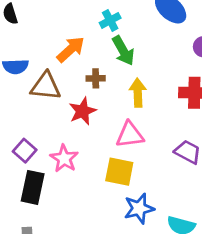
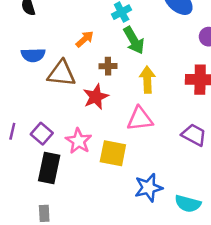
orange arrow: (71, 49) -> (85, 39), size x0.7
yellow square: (119, 172) -> (113, 153), moved

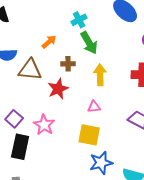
pink triangle: (140, 119) -> (94, 107), size x0.6
yellow square: (113, 153) -> (89, 135), moved

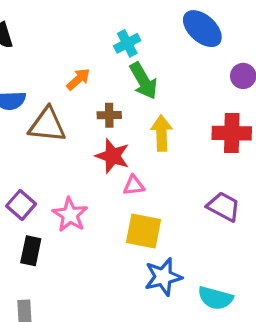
red star: (58, 89) -> (113, 156), moved, turned -30
pink triangle: (94, 107) -> (134, 185), moved
black rectangle: (20, 147) -> (31, 251), size x0.7

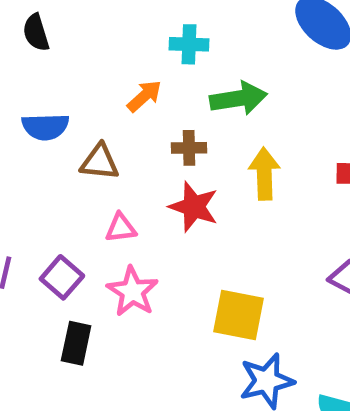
cyan cross: (127, 43) -> (189, 44), moved, turned 30
green arrow: (144, 81) -> (238, 98), turned -69
brown triangle: (47, 125) -> (100, 162), size x0.7
pink triangle: (134, 185) -> (121, 228), moved

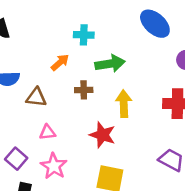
red star: (194, 207) -> (102, 135), moved

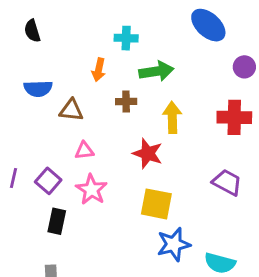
orange arrow: (60, 62) -> (99, 70), turned 144

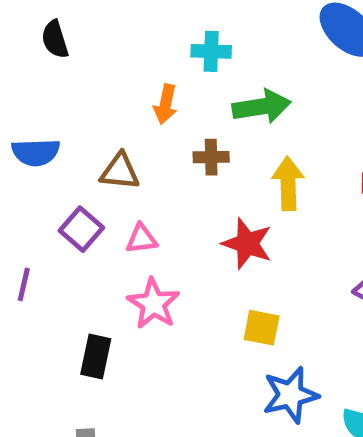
blue semicircle: (38, 89) -> (36, 152), moved
purple square: (48, 181) -> (81, 229), moved
yellow square: (156, 204) -> (262, 328), size x0.7

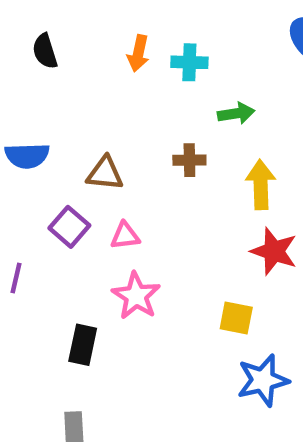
orange arrow: (165, 104) -> (138, 53), moved
green arrow: (262, 107) -> (236, 113), size x0.7
red star: (247, 244) -> (274, 251), moved

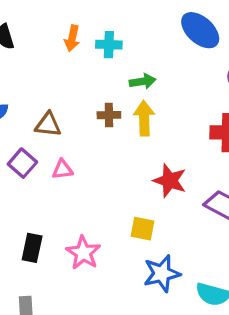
yellow arrow: (261, 185) -> (144, 118), moved
pink star: (136, 296) -> (83, 253), moved

